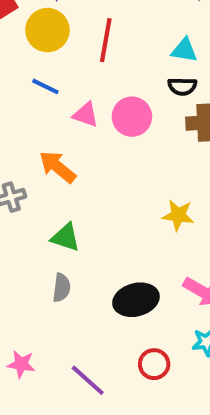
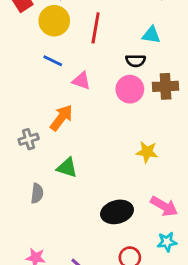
black semicircle: (182, 86) -> (136, 61), moved
pink circle: (132, 117) -> (130, 89), moved
orange arrow: (57, 167) -> (61, 118), turned 88
gray semicircle: (62, 288) -> (37, 193), moved

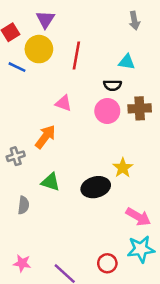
blue line: (53, 61) -> (17, 67), moved
yellow star: (147, 152) -> (123, 168), turned 30
black ellipse: (117, 212) -> (96, 187), moved
cyan star: (167, 242) -> (141, 249), size x1.5

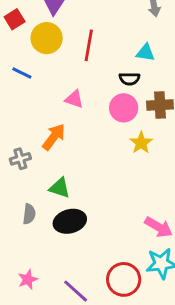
blue line: (17, 67) -> (22, 73), moved
yellow star: (123, 168) -> (141, 143), moved
black ellipse: (96, 187) -> (70, 221), moved
pink star: (22, 263) -> (28, 279), turned -30
red circle: (107, 263) -> (124, 279), size x1.5

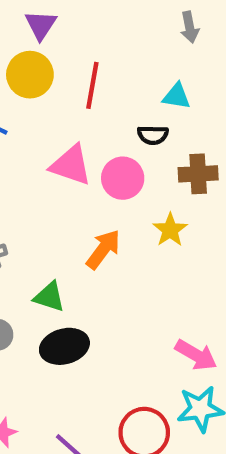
pink triangle: (74, 99) -> (71, 165), size x1.5
pink circle: (124, 108) -> (123, 178), moved
orange arrow: (54, 137) -> (103, 249), moved

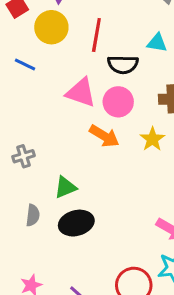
black semicircle: (153, 135) -> (123, 65), moved, size x1.4
orange arrow: (103, 249) -> (104, 136), moved, turned 84
green triangle: (49, 297) -> (65, 187), turned -40

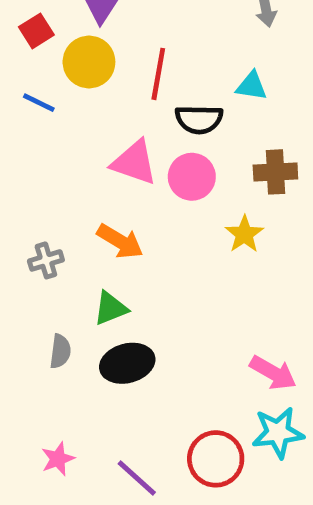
blue line: (25, 65) -> (39, 103), moved
orange arrow: (104, 136) -> (120, 241), moved

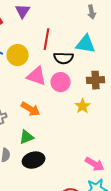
yellow circle: (89, 62) -> (18, 55), moved
cyan triangle: (252, 86) -> (86, 44), size x1.5

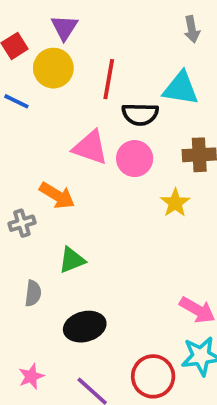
yellow circle: (18, 55) -> (53, 68), moved
orange arrow: (31, 109) -> (57, 195), moved
black ellipse: (34, 160) -> (85, 327), moved

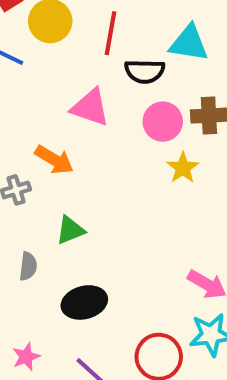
pink circle: (135, 159) -> (163, 122), moved

